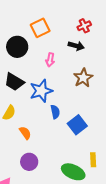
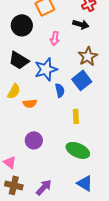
blue square: (77, 125) -> (82, 80), moved
orange semicircle: (25, 133) -> (30, 103), moved, turned 120
yellow rectangle: (93, 160) -> (76, 116), moved

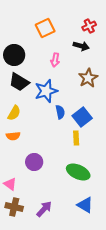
black circle: (22, 25) -> (14, 55), moved
blue square: (82, 80) -> (82, 117), moved
orange semicircle: (30, 103) -> (13, 136), moved

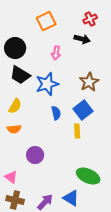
brown star: (88, 78) -> (89, 82), moved
blue semicircle: (60, 112) -> (56, 113), moved
green ellipse: (78, 172) -> (88, 176), moved
blue triangle: (85, 205) -> (71, 198), moved

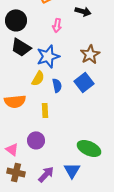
yellow semicircle: (15, 106) -> (38, 78), moved
orange semicircle: (14, 129) -> (15, 101), size x1.5
yellow rectangle: (77, 131) -> (45, 110), moved
purple circle: (35, 155) -> (36, 140), moved
blue triangle: (71, 198) -> (72, 170), turned 30

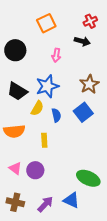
black trapezoid: (21, 47) -> (17, 91), moved
pink triangle: (12, 149) -> (15, 168), moved
blue triangle: (72, 170) -> (71, 200), turned -36

